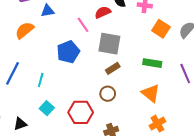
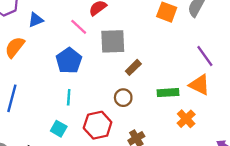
green rectangle: (152, 63) -> (168, 93), moved
brown rectangle: (113, 68) -> (133, 67), moved
cyan line: (41, 80) -> (69, 97), moved
orange triangle: (151, 93) -> (199, 85), moved

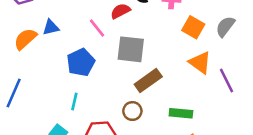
blue triangle: (36, 20) -> (51, 27), moved
brown rectangle: (133, 67) -> (148, 81), size x1.5
orange triangle: (199, 85) -> (200, 63), moved

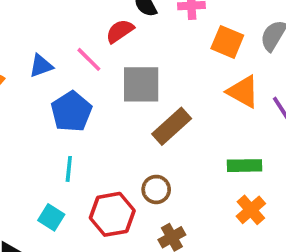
blue triangle: (51, 27) -> (41, 66), moved
brown circle: (132, 111) -> (156, 189), moved
green rectangle: (181, 113) -> (244, 166), moved

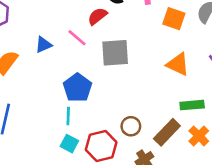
orange triangle: (243, 92) -> (178, 64), moved
blue pentagon: (71, 112) -> (77, 88), moved
brown rectangle: (172, 126) -> (167, 132), moved
cyan square: (51, 217) -> (69, 144), moved

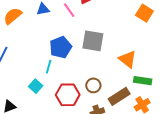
gray square: (115, 53) -> (93, 41), moved
orange triangle: (178, 64) -> (128, 59), moved
cyan square: (69, 144) -> (36, 86), moved

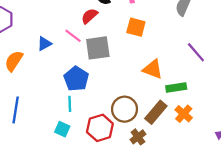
orange square: (144, 13) -> (136, 27), moved
gray square: (93, 41) -> (98, 48), moved
brown circle: (93, 85) -> (125, 109), size x1.5

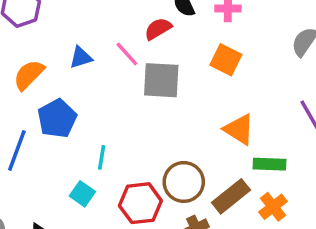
blue pentagon: (76, 79) -> (57, 118), moved

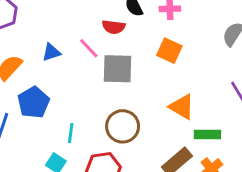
red semicircle: (158, 29) -> (114, 27), turned -140
brown circle: (184, 182) -> (123, 126), moved

